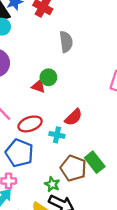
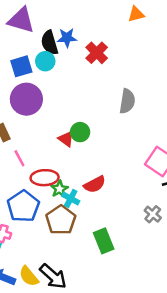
gray semicircle: (66, 42) -> (127, 101), moved
brown pentagon: (73, 168) -> (61, 220), moved
green star: (52, 184) -> (59, 189), moved

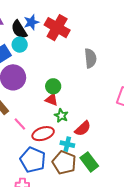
red cross: (97, 53) -> (57, 28), size x1.4
green circle: (80, 132) -> (53, 86), moved
green star: (59, 189) -> (61, 116), moved
green rectangle: (104, 241) -> (89, 162), moved

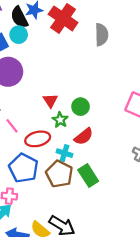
gray semicircle: (90, 58) -> (102, 35), moved
green circle: (53, 86) -> (81, 107), moved
red triangle: (52, 100) -> (50, 101), turned 32

